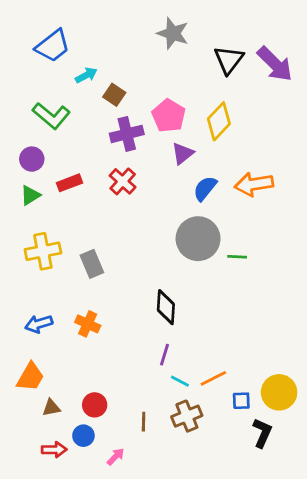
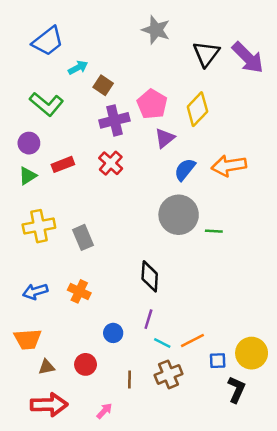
orange trapezoid: (30, 377) -> (28, 339), turned 56
blue circle: (83, 436) -> (113, 333), moved
red arrow: (54, 450) -> (49, 405), size x1.6

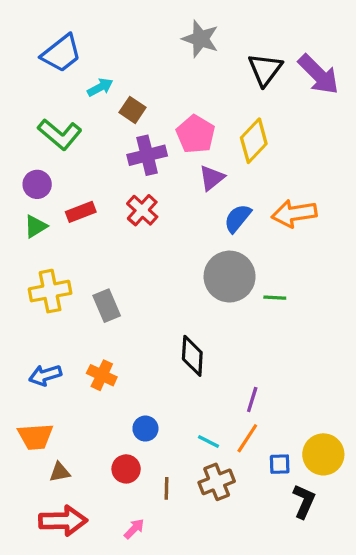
purple line: (148, 319) -> (252, 399), moved
orange line: (192, 341) -> (247, 438), turned -30
red circle: (86, 364) -> (126, 469), moved

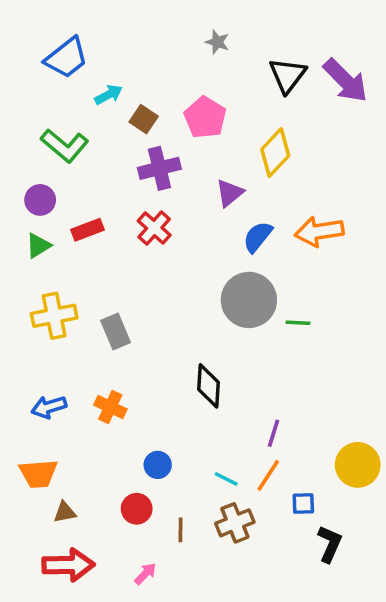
gray star: (200, 39) -> (217, 42), size x0.6
pink pentagon: (196, 134) -> (205, 117), moved
yellow circle: (323, 454) -> (358, 465), moved

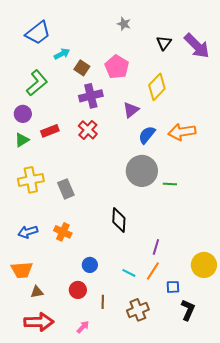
black triangle: (288, 75) -> (164, 43), size x0.7
green L-shape: (65, 146) -> (37, 83), turned -80
brown cross: (235, 523) -> (138, 310), moved

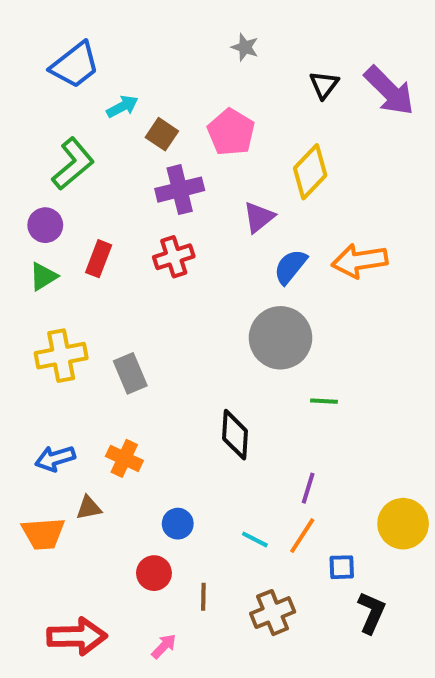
red cross: (88, 130) -> (174, 257), turned 30
red rectangle: (50, 131) -> (99, 259), turned -48
green line: (170, 184) -> (324, 401), moved
brown triangle: (37, 292) -> (89, 508), moved

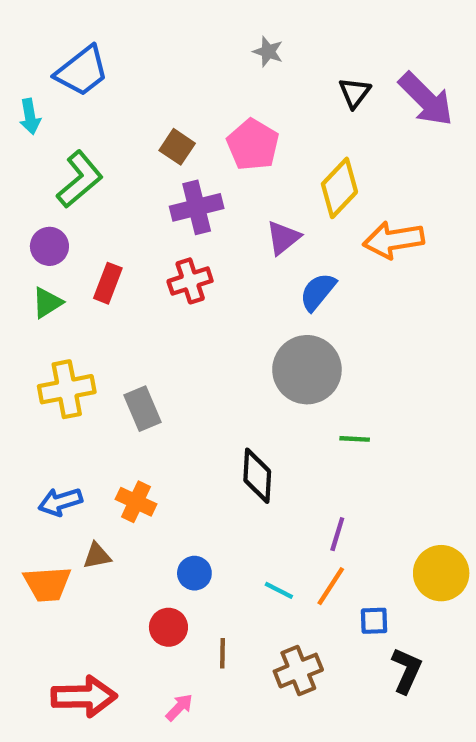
cyan arrow: (122, 107) -> (30, 117), moved, turned 108
orange arrow: (360, 261) -> (394, 240), moved

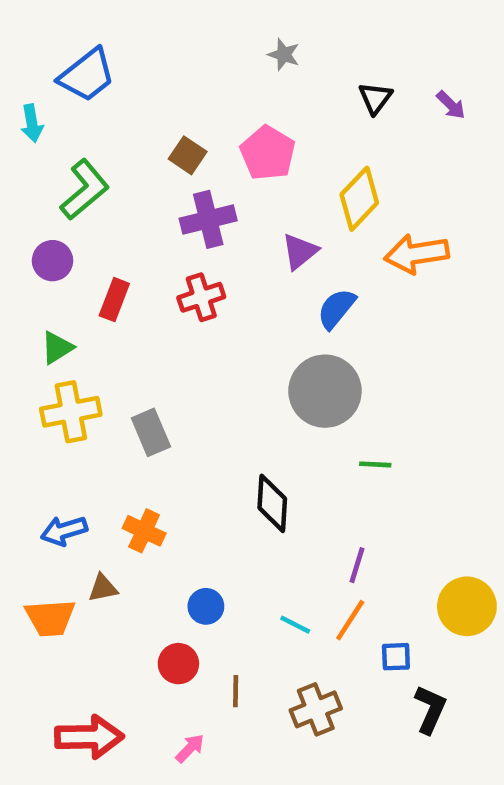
purple arrow: (426, 99) -> (451, 105), size x0.5
green triangle: (47, 303) -> (57, 348), moved

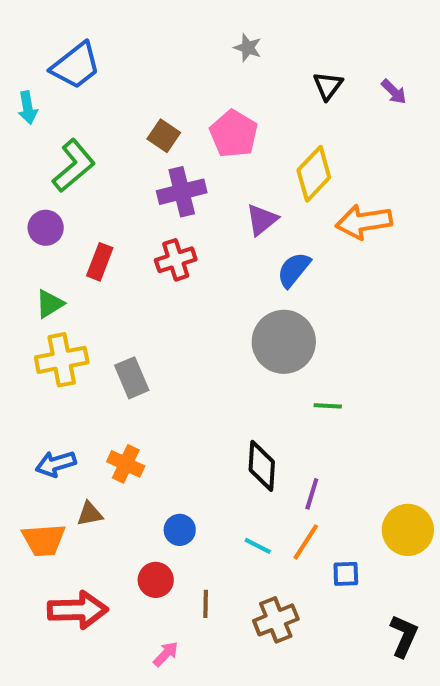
black diamond: (272, 503) -> (262, 466), moved
black L-shape: (430, 709) -> (404, 636), moved
red arrow: (89, 737) -> (78, 610), moved

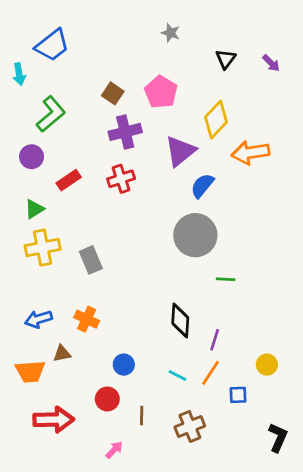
purple triangle: (262, 220) -> (180, 151), size x1.4
red rectangle: (100, 262) -> (69, 180), turned 35
yellow circle: (408, 530) -> (267, 365), moved, size x0.6

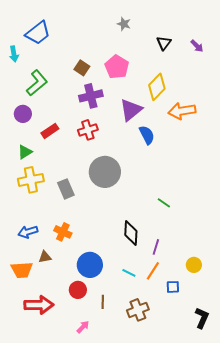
blue semicircle: (202, 186) -> (147, 135), turned 114
gray circle: (195, 235) -> (105, 172), moved
green line: (226, 279) -> (164, 203), turned 32
blue circle: (124, 365) -> (90, 265), size x1.6

